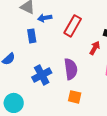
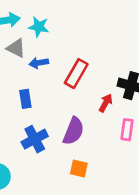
blue rectangle: (32, 36) -> (25, 99), moved
purple semicircle: (71, 69) -> (74, 131), turned 30

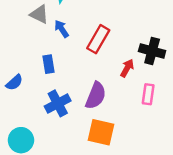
blue arrow: (39, 63) -> (62, 29), turned 66
orange square: (79, 168) -> (101, 132), size x1.5

